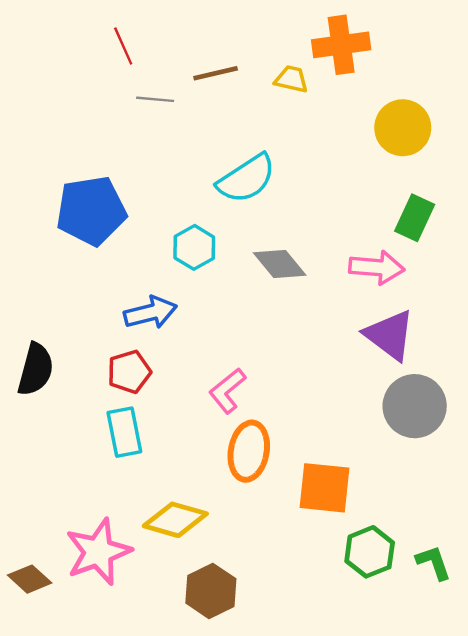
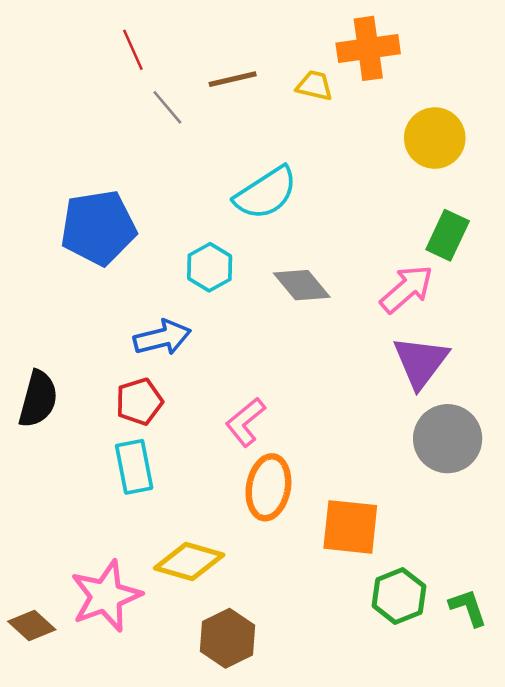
gray line: (155, 99) -> (167, 107), turned 45
pink arrow: (377, 268) -> (407, 289), turned -46
purple triangle: (390, 335) -> (421, 362), turned 30

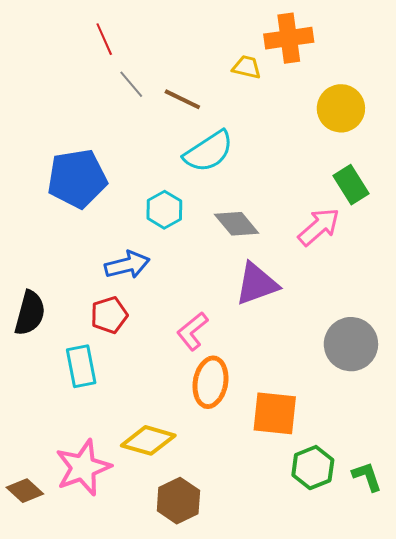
brown line: (233, 79) -> (182, 99), moved, turned 39
green rectangle: (448, 235) -> (351, 185), turned -57
purple triangle: (421, 362) -> (257, 284), moved, turned 33
cyan rectangle: (134, 467) -> (81, 366), moved

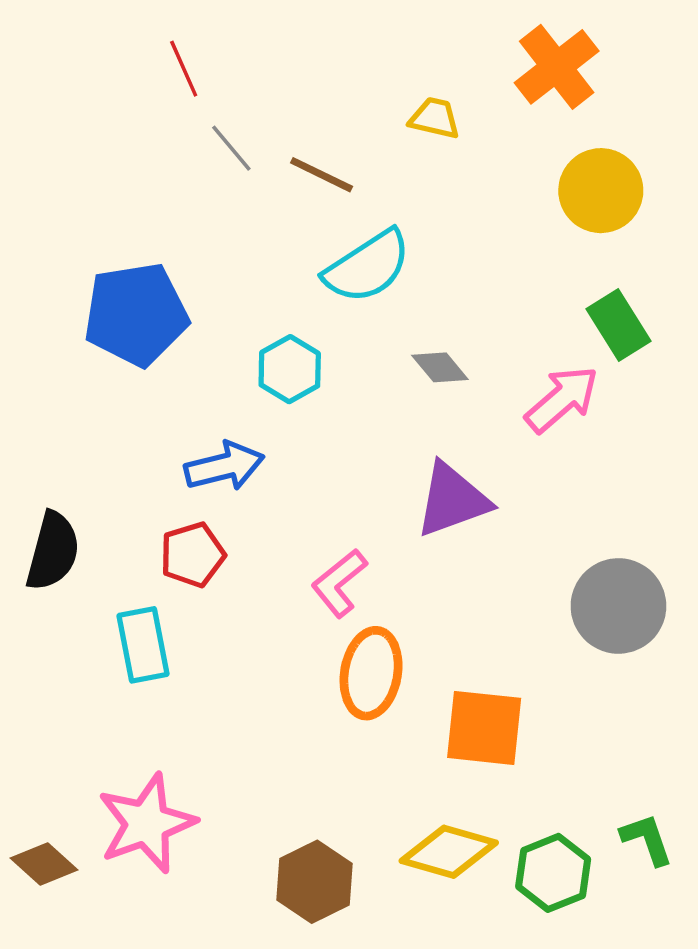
orange cross: (289, 38) -> (557, 67), moved, turned -30
gray diamond: (237, 224) -> (440, 367), moved, size x0.7
yellow diamond: (148, 440) -> (449, 852), moved
green hexagon: (313, 468) -> (553, 873), moved

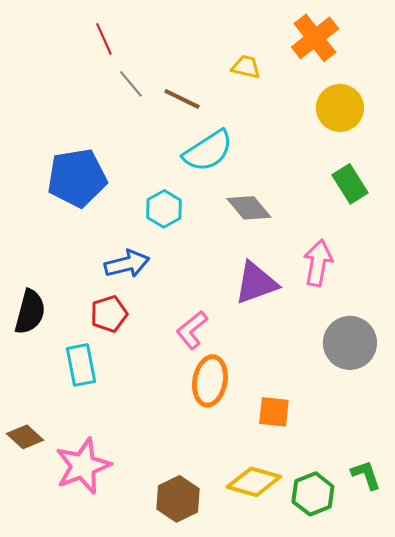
gray diamond: (440, 367) -> (249, 208), size x1.4
pink arrow: (562, 399) -> (318, 263), moved, turned -39
orange square: (484, 728) -> (274, 412), size x0.7
brown diamond: (44, 864) -> (25, 437), moved

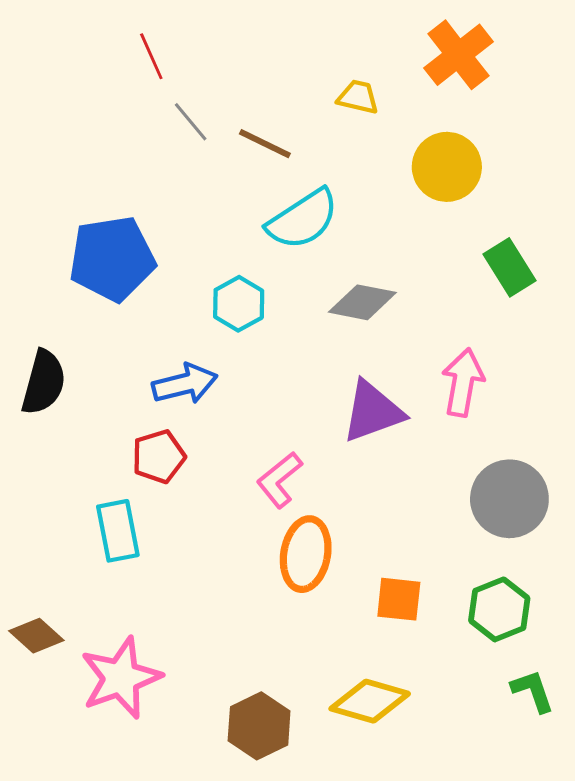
yellow circle: (340, 108) -> (447, 167), moved
gray diamond: (249, 208) -> (362, 302), turned -39
black semicircle: (30, 312) -> (44, 382), moved
green hexagon: (313, 494) -> (499, 609), moved

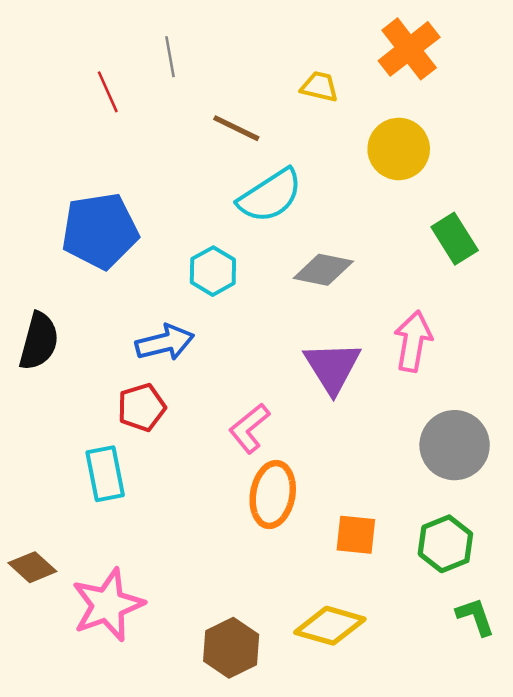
red line: (151, 56) -> (108, 92), moved
gray line: (191, 122) -> (170, 57), moved, turned 30
purple triangle: (373, 411) -> (332, 367), turned -42

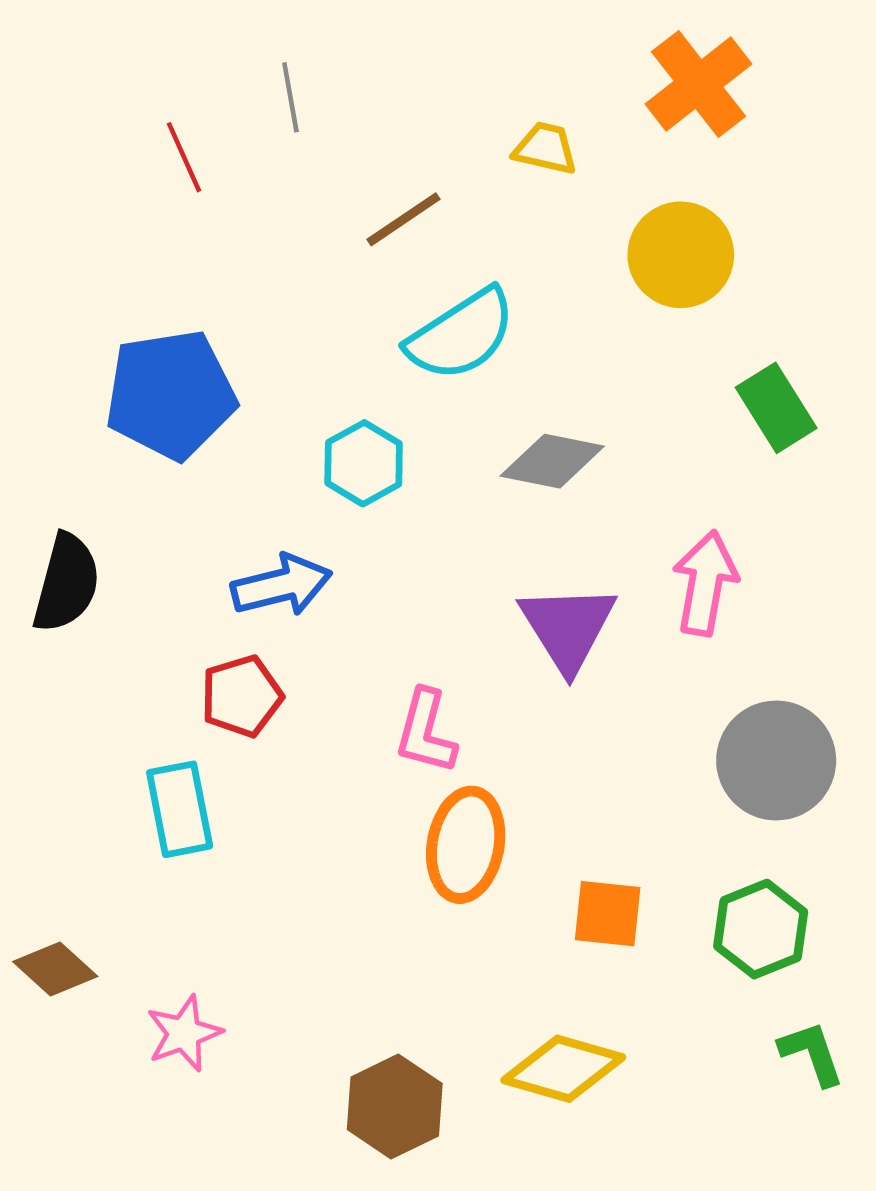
brown line: (236, 128) -> (404, 219), turned -60
pink L-shape: (249, 428) -> (426, 732), turned -36
pink star: (108, 605) -> (184, 1033), size x0.6

